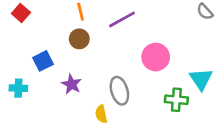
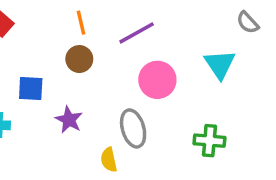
pink circle: (156, 57) -> (157, 80), moved
blue square: (43, 61) -> (31, 89), turned 30
cyan triangle: (201, 79) -> (220, 64), moved

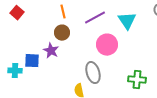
cyan triangle: (220, 64) -> (127, 21), moved
blue square: (31, 89) -> (32, 61), moved
purple star: (69, 120) -> (51, 51), moved

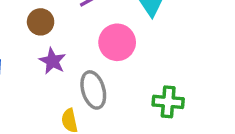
purple star: (51, 51) -> (52, 61), moved

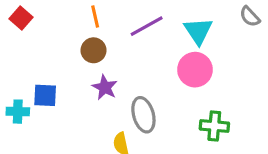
pink circle: (117, 42) -> (195, 70), moved

